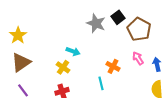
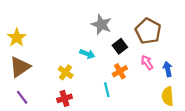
black square: (118, 17) -> (120, 46), moved
cyan arrow: (73, 51) -> (87, 54), moved
orange cross: (113, 66) -> (120, 71), turned 32

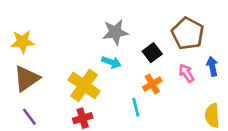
gray star: (101, 25) -> (115, 32), moved, turned -30
yellow star: (17, 38) -> (23, 42), turned 30
blue arrow: (168, 69) -> (212, 66), moved
yellow cross: (66, 72) -> (84, 85), size x1.6

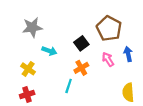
gray star: (115, 32) -> (32, 27), moved
yellow cross: (84, 85) -> (28, 69), size x0.6
cyan line: (136, 107) -> (69, 86), turned 32

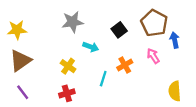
black square: (81, 43) -> (119, 30), moved
blue arrow: (128, 54) -> (175, 40), moved
cyan line: (69, 86) -> (103, 79), moved

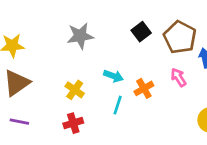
black square: (119, 30) -> (141, 32), moved
cyan arrow: (91, 47) -> (113, 76), moved
purple line: (23, 92) -> (19, 122), turned -42

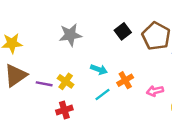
pink arrow: (179, 77) -> (155, 91), moved, turned -70
cyan line: (118, 105) -> (103, 95), turned 35
purple line: (19, 122) -> (44, 84), moved

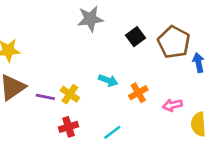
gray star: (70, 35) -> (90, 19), moved
cyan line: (103, 95) -> (112, 132), moved

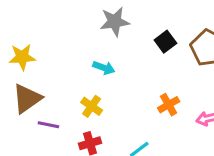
cyan arrow: (108, 80) -> (104, 68), moved
purple line: (45, 97) -> (48, 125), moved

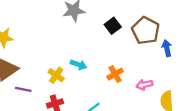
cyan arrow: (104, 68) -> (79, 65), moved

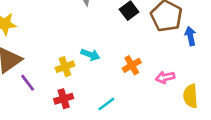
yellow cross: (56, 75) -> (65, 67), turned 35
purple line: (23, 89) -> (28, 83), turned 42

